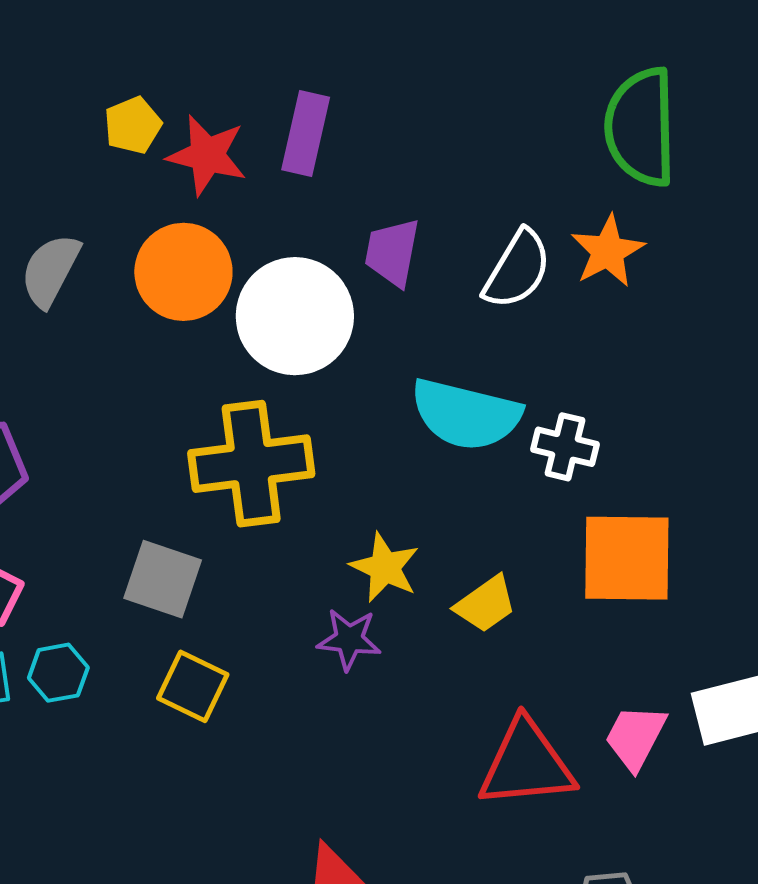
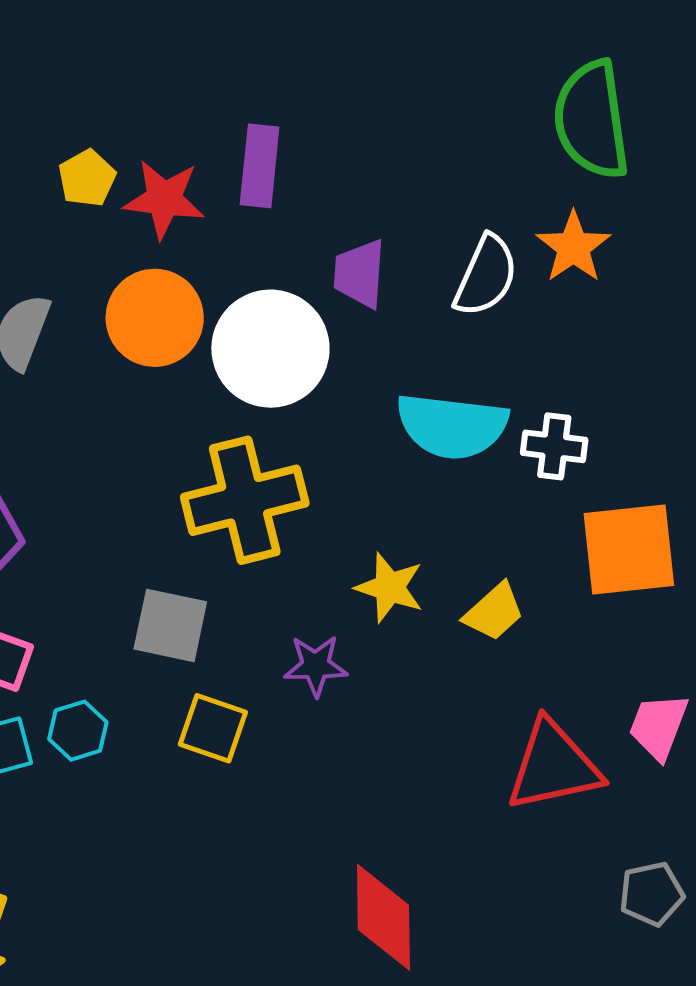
purple star: (349, 639) -> (316, 666), moved

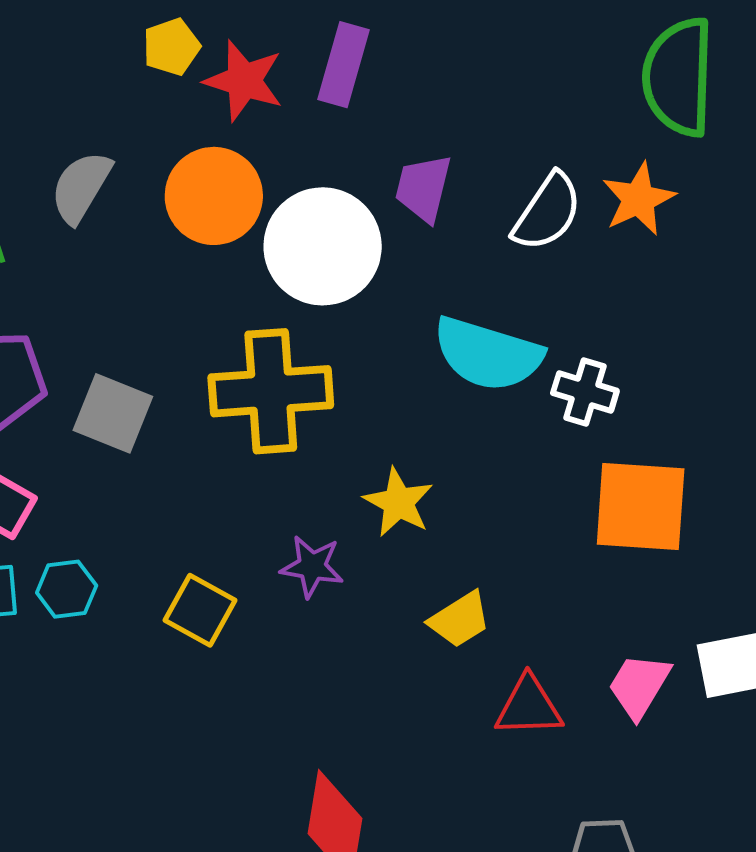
yellow trapezoid: (494, 612) -> (460, 620), moved
gray square: (170, 625) -> (113, 413), moved
red triangle: (553, 766) -> (529, 707), size x0.7

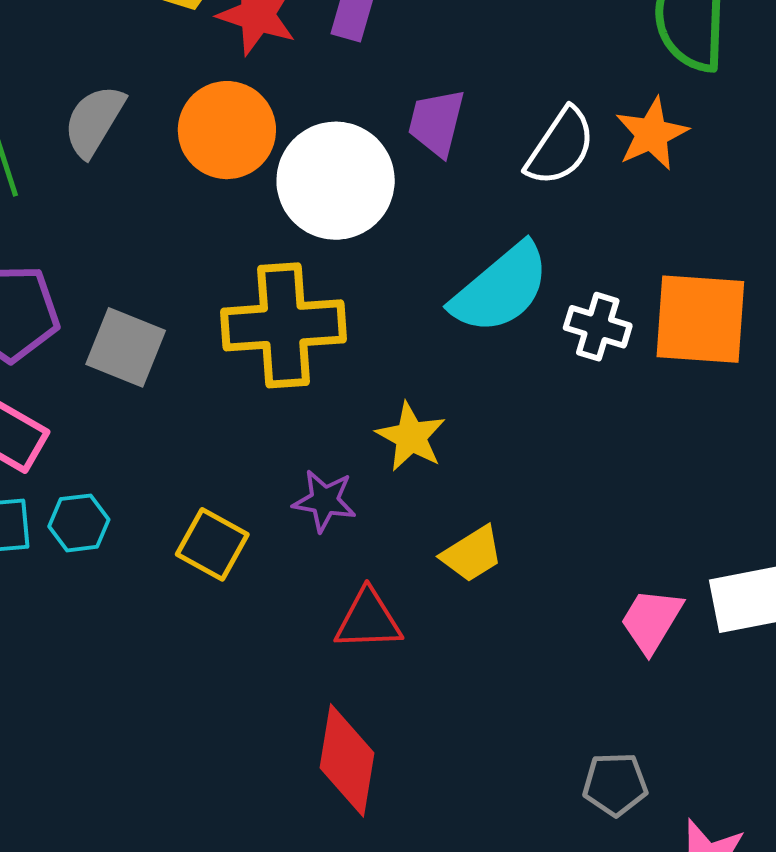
cyan semicircle: (488, 354) -> (501, 289), turned -57
orange square: (641, 506) -> (700, 319), moved
red triangle: (529, 707) -> (368, 620), moved

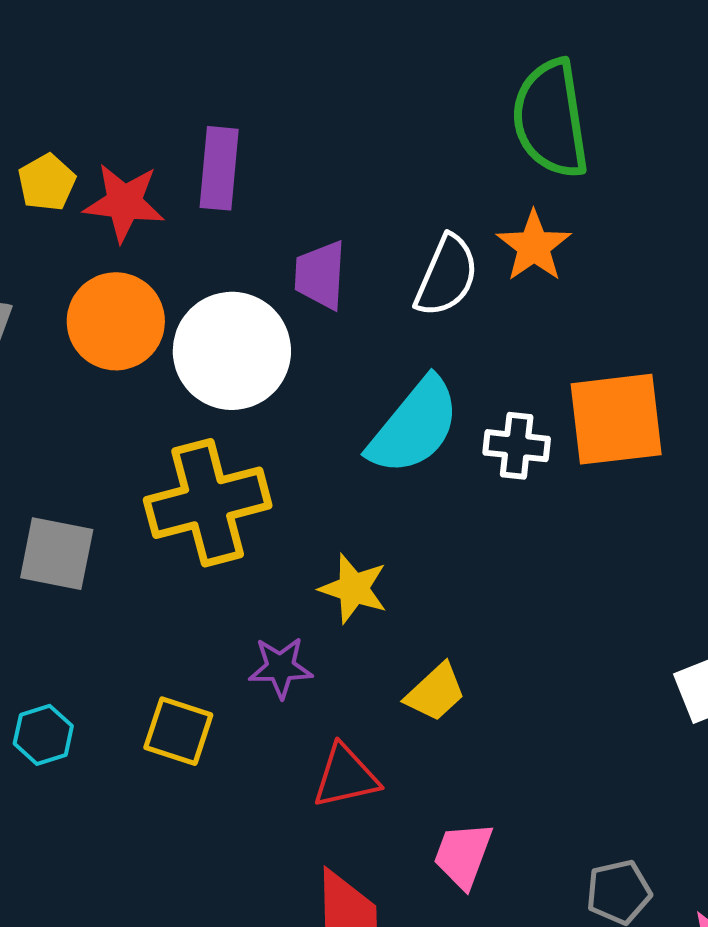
pink trapezoid: (651, 620) -> (463, 855), moved

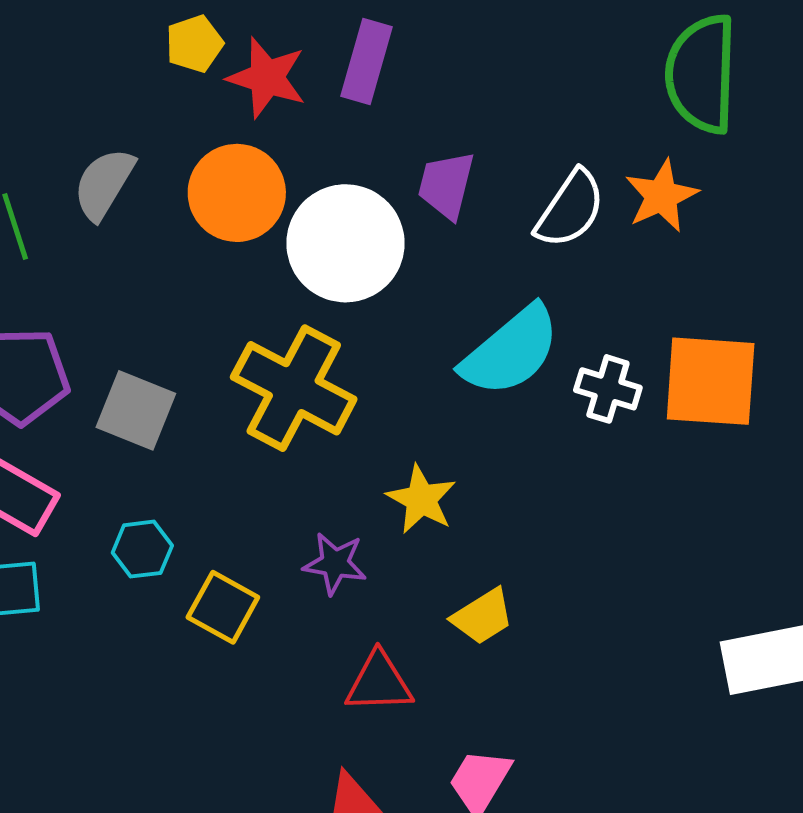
yellow cross: (208, 503) -> (294, 388), turned 32
cyan hexagon: (43, 735) -> (142, 549), moved

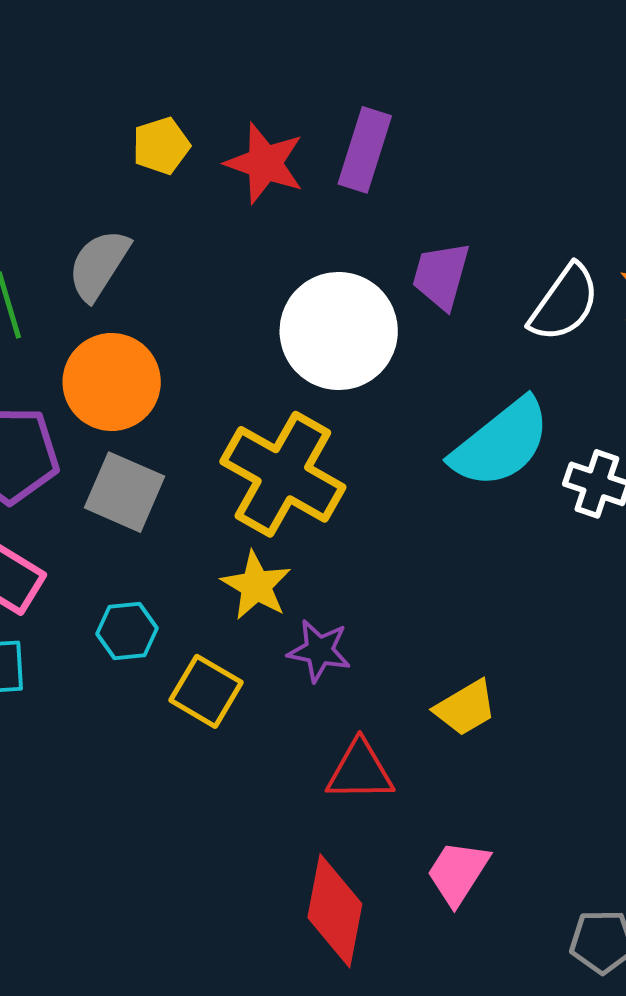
yellow pentagon: (194, 44) -> (161, 146), moved
orange circle: (237, 193) -> (112, 382), moved
yellow star: (421, 499) -> (256, 586), moved

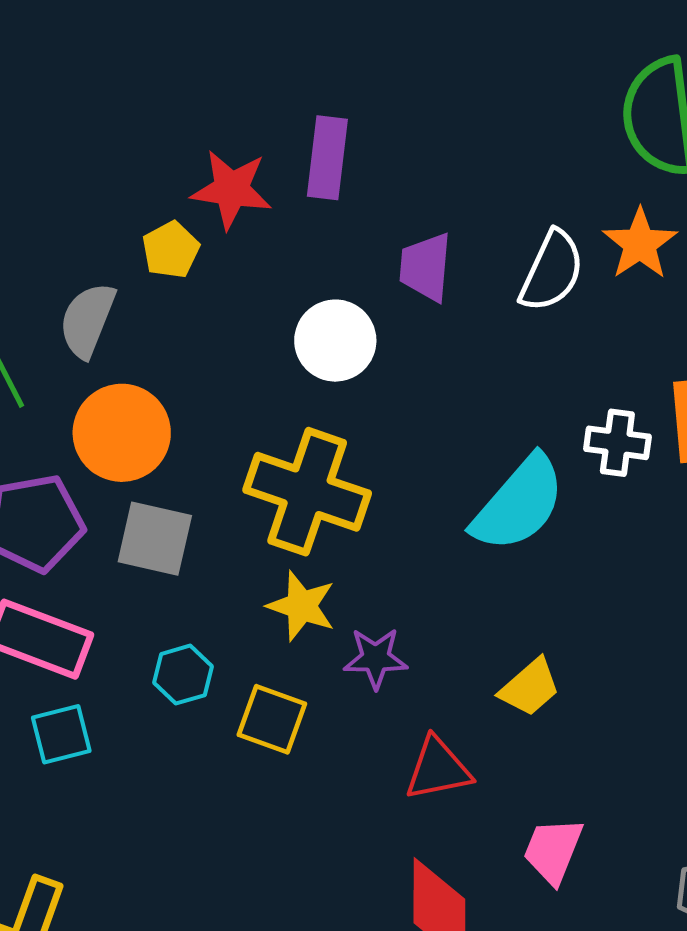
yellow pentagon: (161, 146) -> (171, 250), moved
white circle: (339, 331) -> (335, 341), size x0.7
cyan semicircle: (501, 443) -> (519, 504), moved

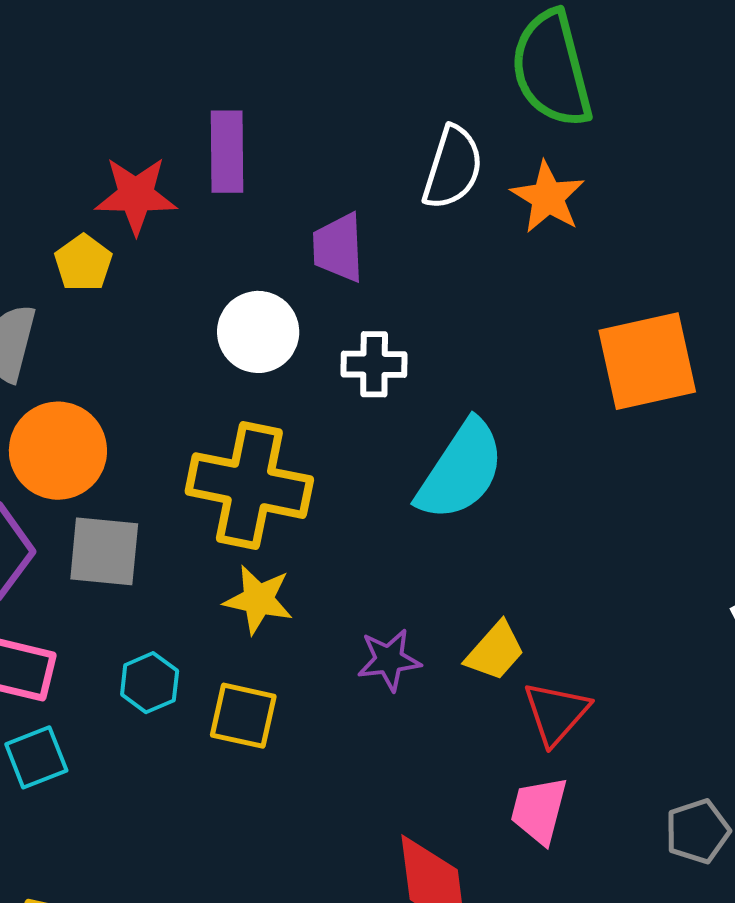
white semicircle: (552, 271) -> (453, 168), moved
white cross: (617, 443) -> (374, 364), moved
purple star: (376, 658) -> (389, 660), moved
red triangle: (438, 769) -> (556, 713), moved, turned -30

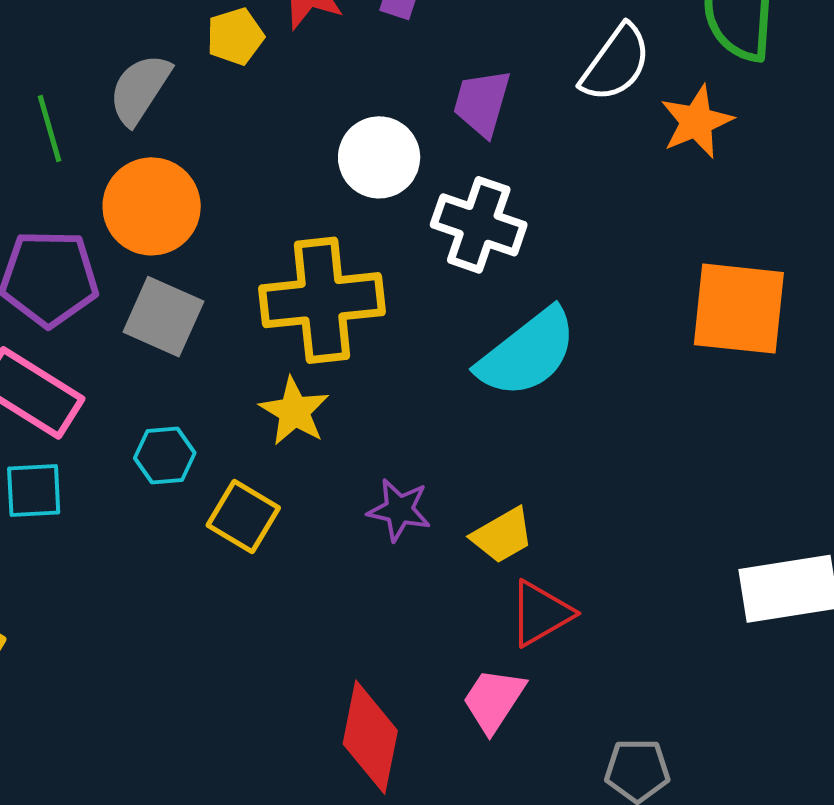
white cross: (374, 364) -> (479, 225), size x1.4
yellow cross: (249, 486) -> (322, 300), turned -36

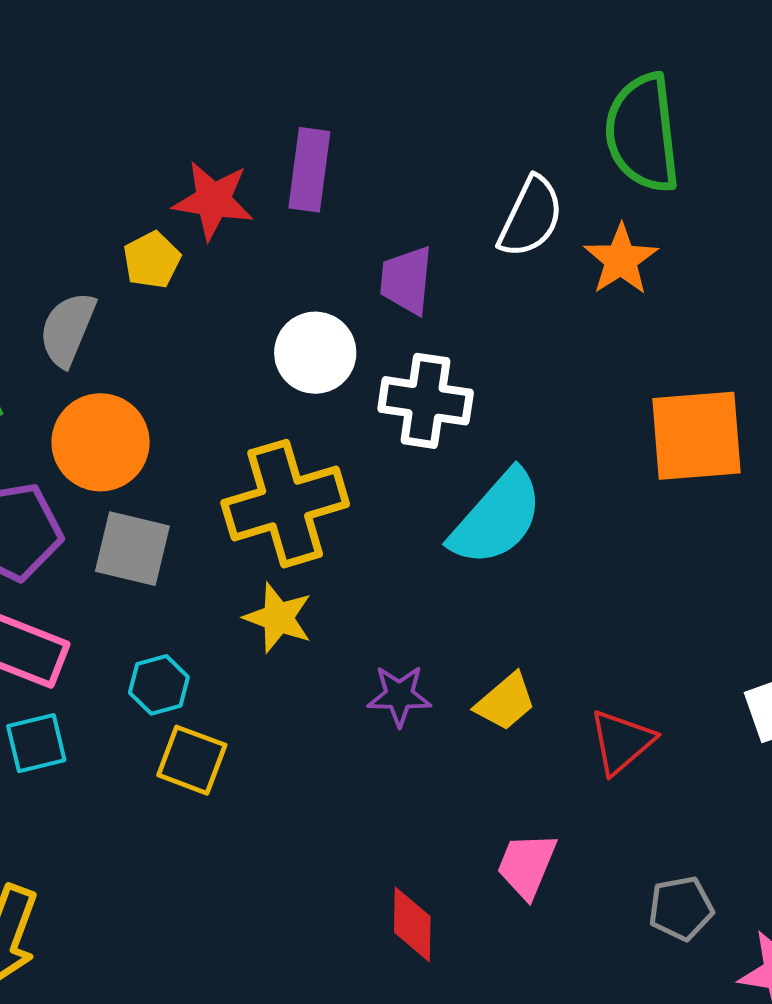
yellow square: (243, 517) -> (192, 760), moved
red triangle: (541, 613) -> (622, 742), moved
red diamond: (370, 737) -> (412, 924), size x0.7

